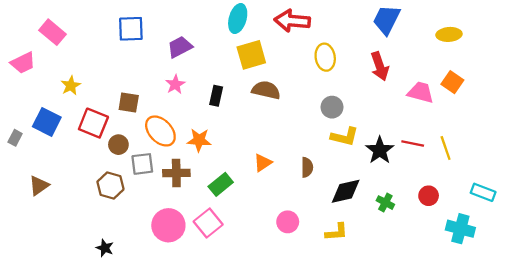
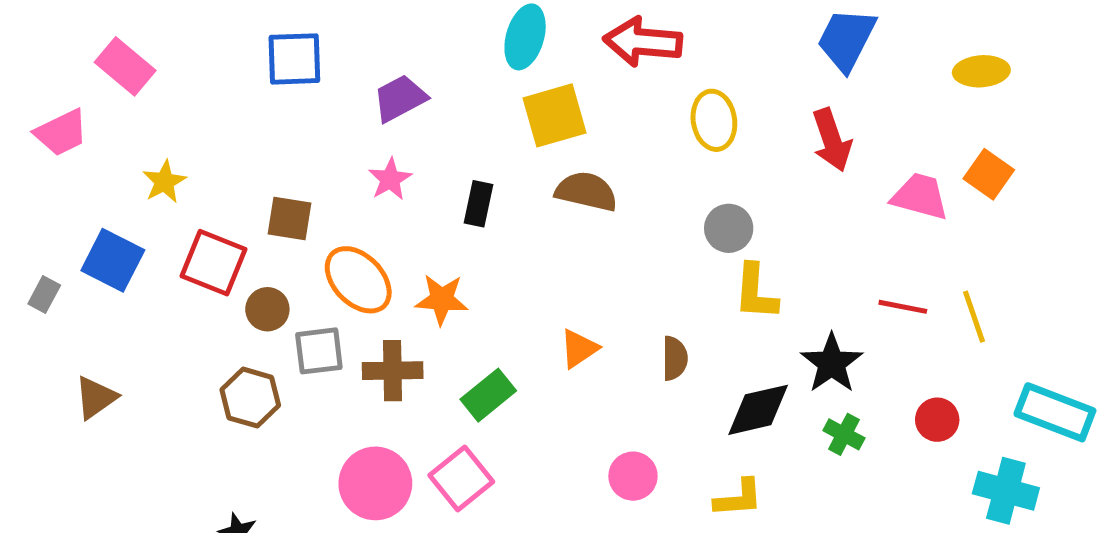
yellow L-shape: (344, 137) -> (756, 292), turned 80
black star: (380, 150) -> (832, 363), moved
cyan rectangle: (483, 192) -> (1055, 412), size x1.4

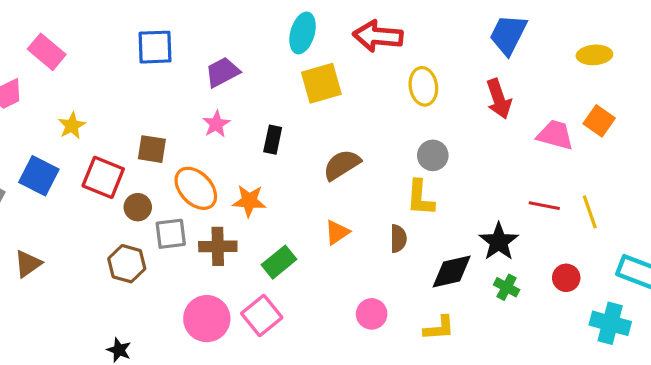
brown semicircle: (586, 191) -> (342, 165), moved, turned -45
yellow L-shape: (756, 292) -> (420, 198), moved

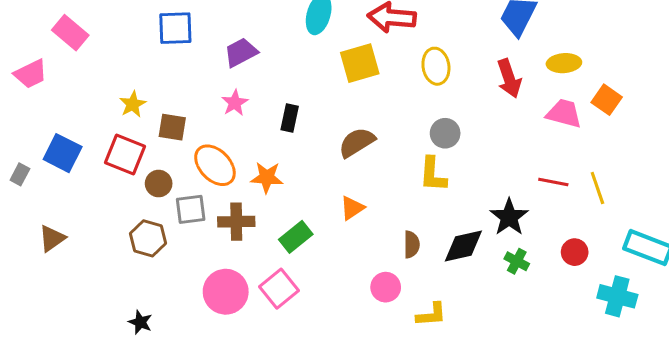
yellow ellipse: (594, 55) -> (564, 63), moved
yellow square: (321, 83) -> (360, 63), moved
yellow star: (72, 126) -> (133, 104), moved
brown semicircle: (398, 239) -> (412, 244), moved
yellow L-shape: (439, 328) -> (431, 315), moved

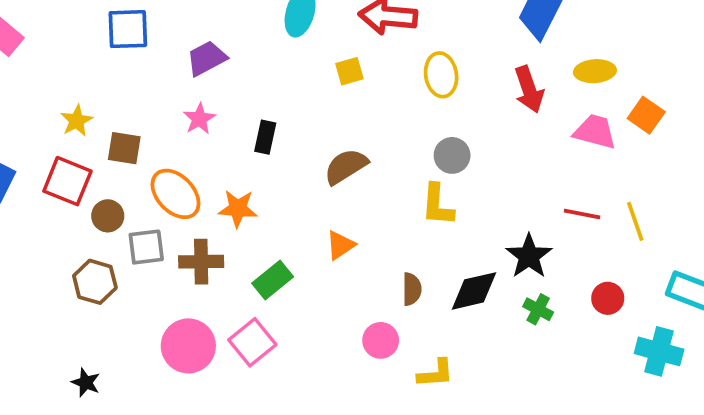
yellow square: (360, 63) -> (349, 71), size x0.6

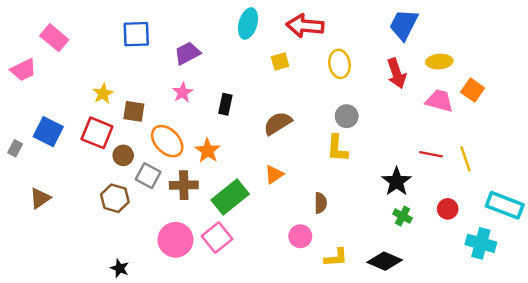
orange star: (238, 209) -> (208, 151), turned 30
gray square: (146, 247) -> (148, 176), turned 35
green rectangle: (273, 280) -> (230, 197), size x1.4
black diamond: (474, 291) -> (385, 261), moved, turned 36
black star: (86, 383) -> (120, 268), moved

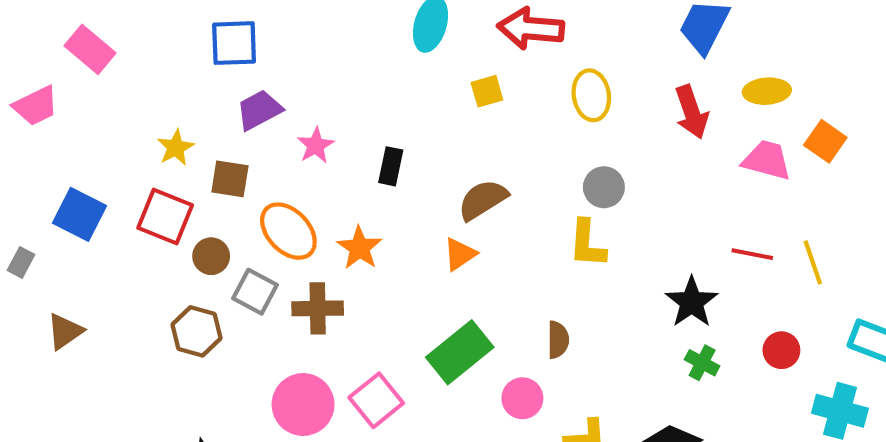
purple trapezoid: (187, 53) -> (259, 110), moved
gray rectangle: (15, 148) -> (21, 262), moved
orange triangle: (274, 174) -> (460, 254), moved
green rectangle: (230, 197) -> (460, 352), moved

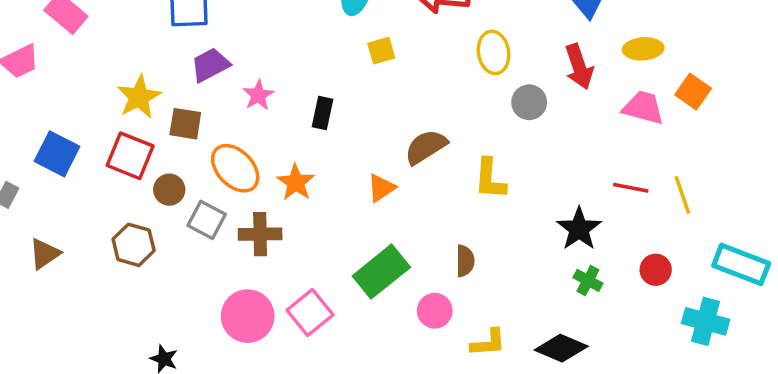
yellow square: (487, 91) -> (381, 51), moved
yellow star: (176, 148) -> (139, 97), size x1.4
gray circle: (604, 187) -> (529, 102), moved
brown semicircle: (483, 200) -> (426, 147), moved
brown hexagon: (197, 331) -> (134, 245), moved

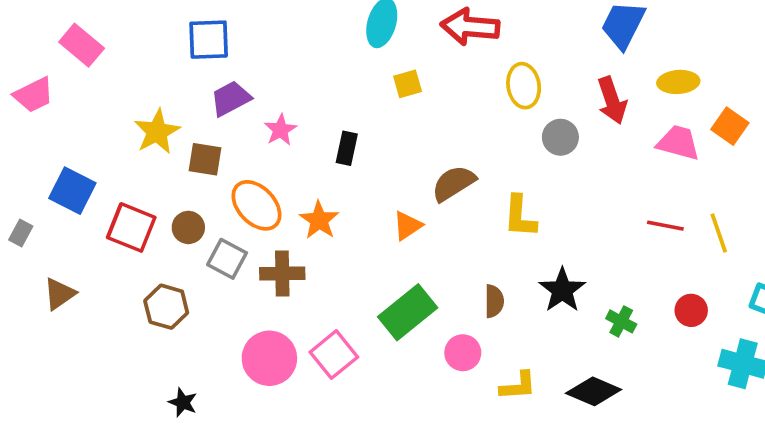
red square: (130, 156) -> (131, 227), moved
black star: (579, 229) -> (562, 290), moved
brown hexagon: (134, 245) -> (166, 307), moved

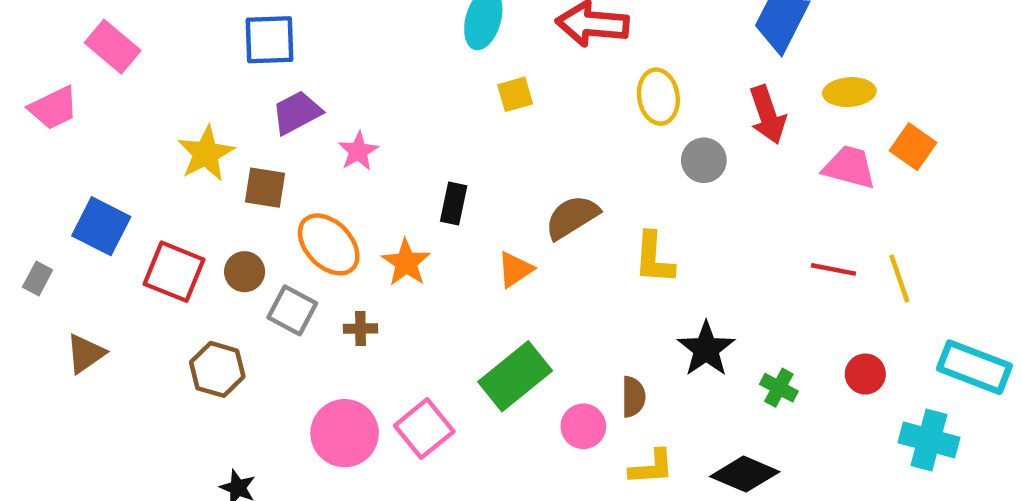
black rectangle: (347, 148) -> (454, 203), moved
brown cross: (282, 274) -> (360, 329), size x0.6
brown semicircle: (494, 301) -> (633, 397), moved

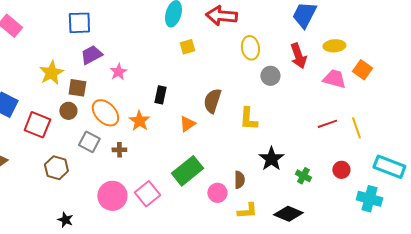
brown semicircle: (572, 217) -> (212, 101), turned -40
red line: (833, 269) -> (327, 124), turned -30
brown circle: (245, 272) -> (68, 111), moved

